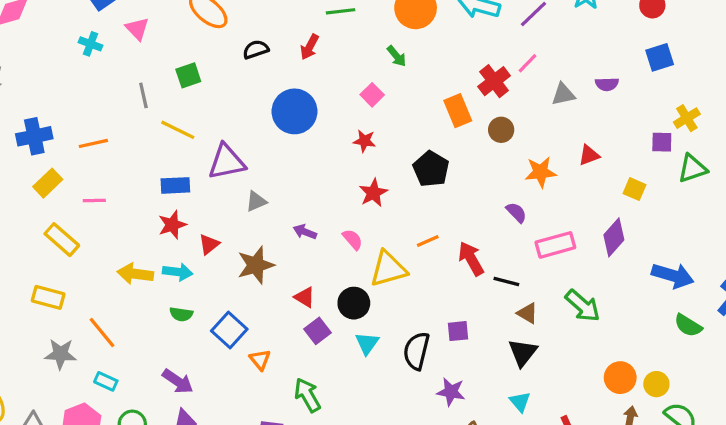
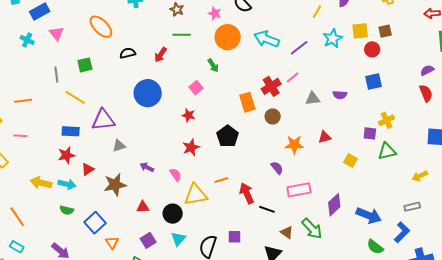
purple diamond: (614, 237) -> (334, 205), moved
red triangle: (305, 297) -> (143, 207), turned -40
brown triangle: (527, 313) -> (287, 232), moved
purple square: (318, 331) -> (148, 240), moved

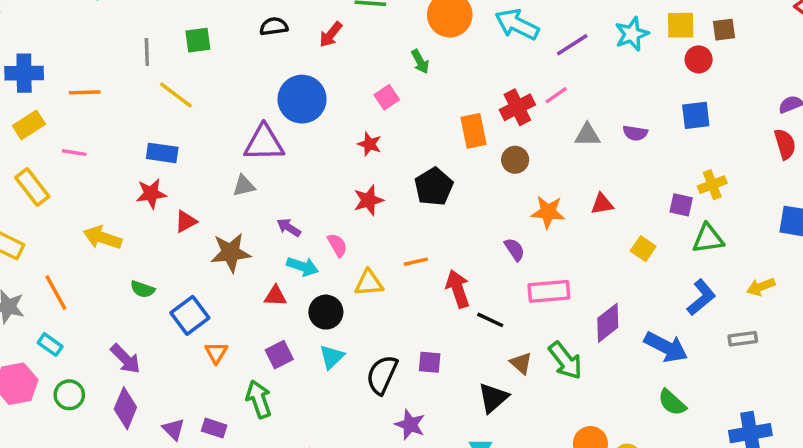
purple triangle: (103, 120) -> (264, 143), moved
cyan arrow: (67, 184) -> (303, 266), moved
yellow triangle: (196, 195) -> (369, 283), size x0.7
blue L-shape: (402, 232) -> (701, 297), moved

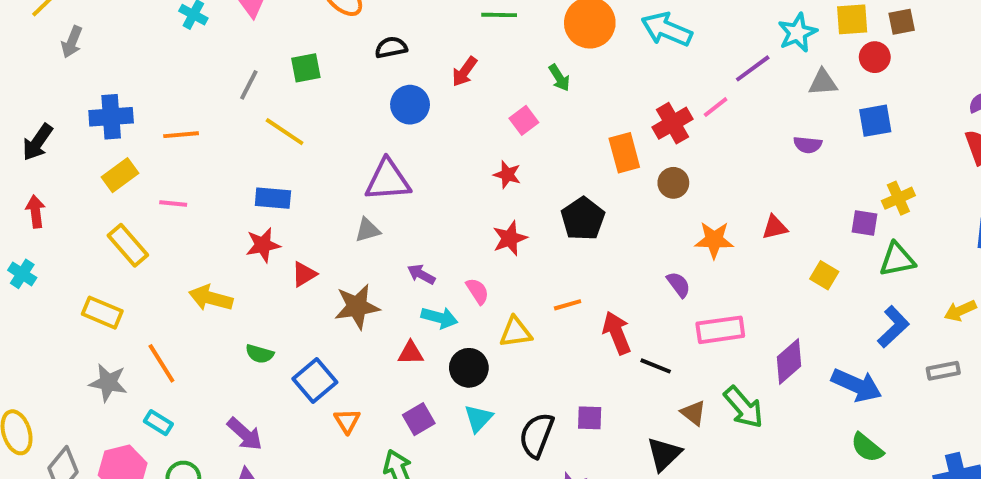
red arrow: (331, 35) -> (464, 72), moved
purple line: (572, 45) -> (753, 68), moved
gray line: (147, 52) -> (249, 85), turned 32
blue circle: (302, 99) -> (410, 105), moved, size x0.7
gray triangle: (587, 135) -> (823, 82), moved

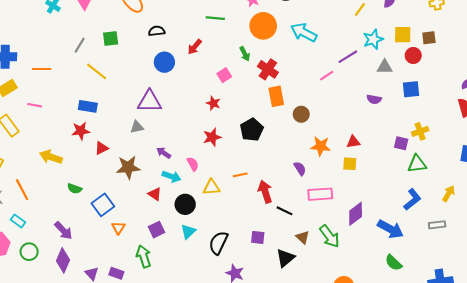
red cross: (673, 123) -> (268, 69), moved, turned -30
yellow square: (824, 275) -> (350, 164), moved, turned -32
yellow arrow: (960, 311) -> (448, 194), turned 140
red triangle: (411, 353) -> (155, 194), turned 32
purple square: (590, 418) -> (258, 237), moved

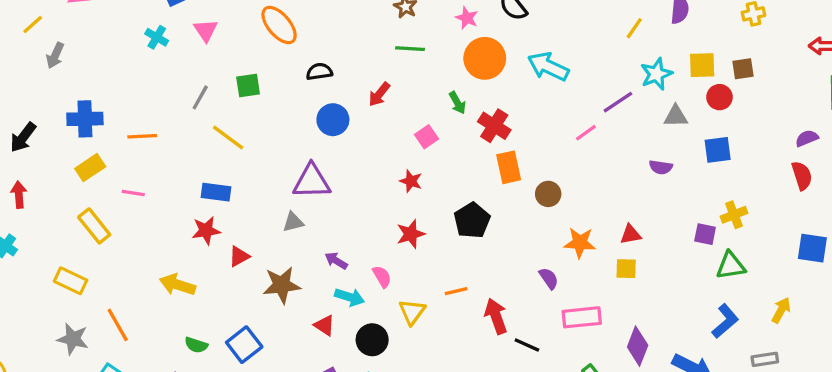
yellow arrow: (51, 157) -> (178, 285), moved
yellow triangle: (211, 187) -> (412, 312), turned -48
green semicircle: (75, 189) -> (196, 345), moved
purple diamond: (356, 214) -> (638, 346), turned -30

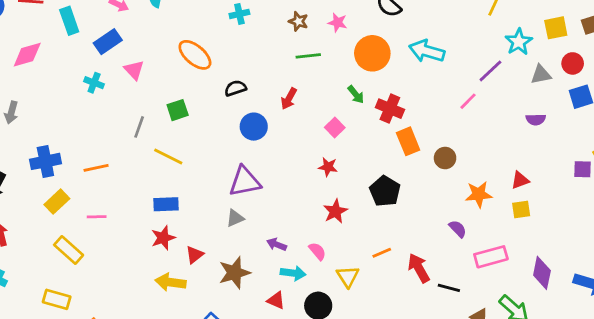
pink star: (467, 18) -> (338, 23), moved
red circle: (720, 97) -> (573, 63), moved
yellow arrow: (178, 285) -> (171, 282), moved

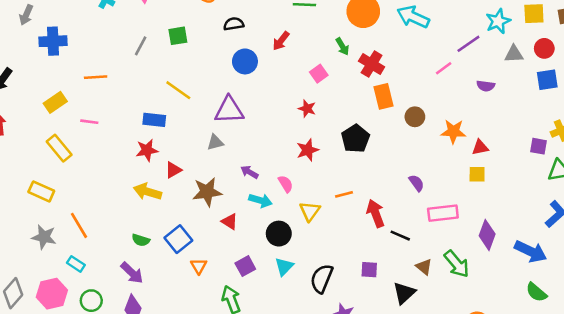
purple semicircle: (536, 119) -> (486, 86), moved
yellow line: (168, 157) -> (178, 90), moved
blue cross: (45, 161) -> (53, 41), moved
orange star: (479, 194) -> (453, 131), moved
red triangle: (276, 300) -> (230, 222), moved

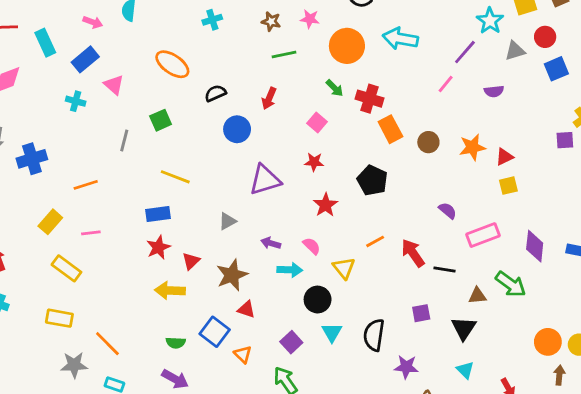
purple triangle: (229, 110) -> (265, 180), moved
red triangle: (230, 222) -> (246, 309), moved
brown triangle: (424, 267) -> (477, 296), turned -30

